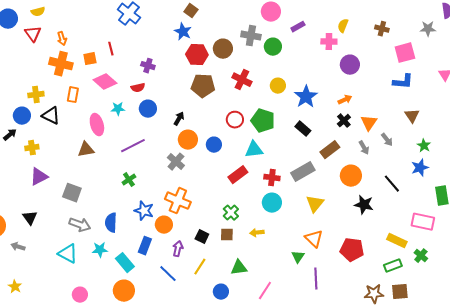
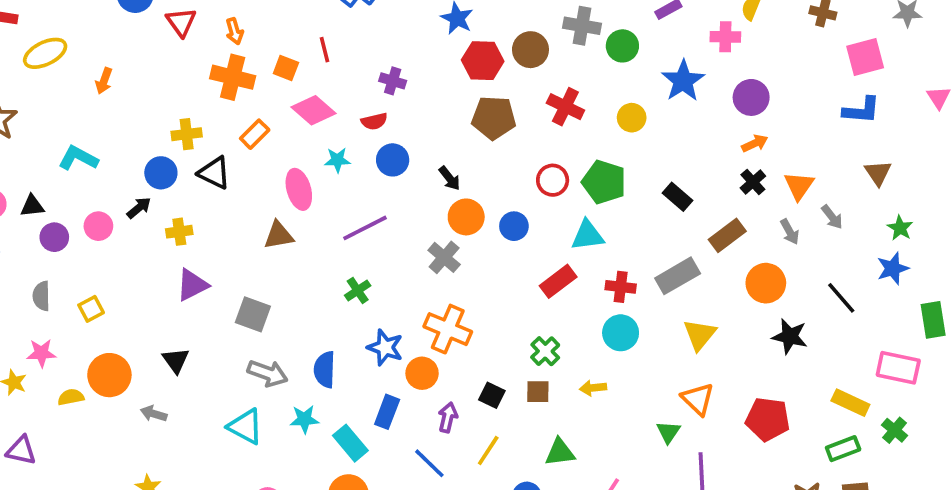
orange square: (90, 59) -> (286, 68), turned 32
purple circle: (350, 65) -> (751, 97), moved
orange rectangle: (73, 95) -> (255, 134), turned 35
blue star: (306, 97) -> (683, 81), moved
black arrow: (179, 119) -> (450, 178), turned 112

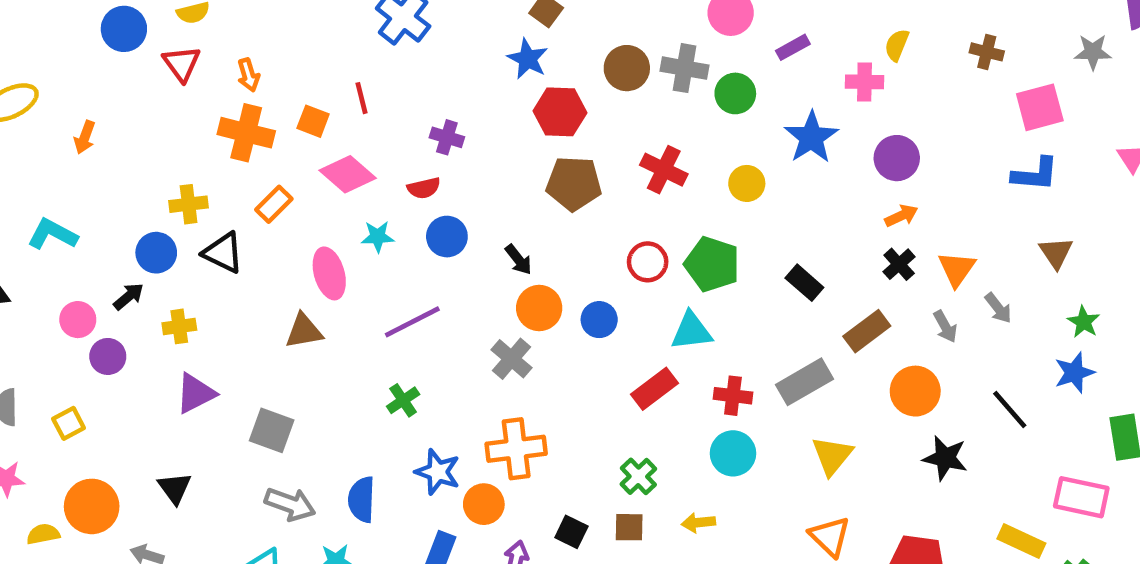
brown circle: (530, 50) -> (627, 68), moved
purple circle: (54, 237) -> (108, 356), moved
orange cross: (448, 329) -> (516, 449), turned -30

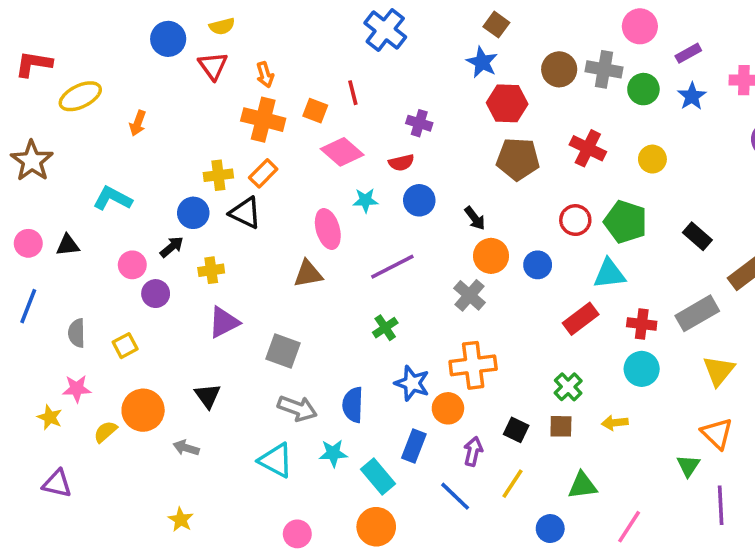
blue star: (811, 137) -> (692, 96), moved, size x0.7
orange rectangle: (274, 204) -> (263, 173), moved
yellow semicircle: (43, 534) -> (105, 432), turned -30

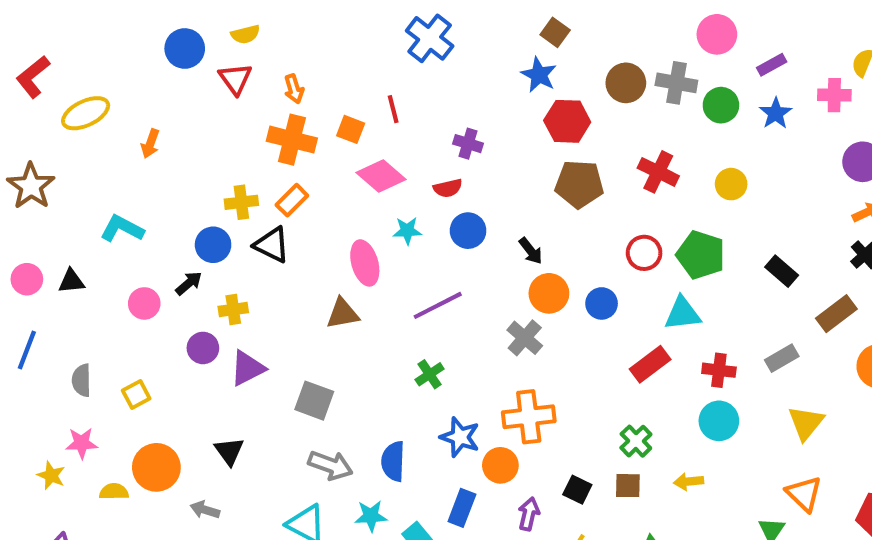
red L-shape: (34, 64) -> (33, 77), turned -48
purple circle: (156, 294) -> (203, 348), moved
gray rectangle: (697, 313) -> (782, 358), size x0.7
yellow semicircle: (105, 432) -> (114, 492), turned 40

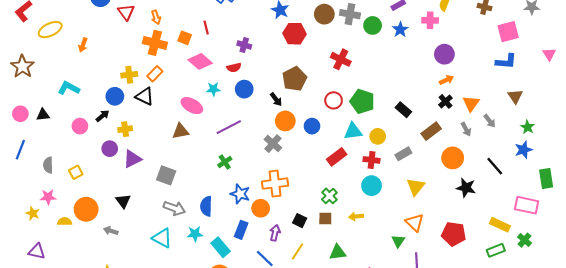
brown pentagon: (579, 184) -> (295, 79), moved, turned -30
yellow circle: (731, 184) -> (378, 136), moved
pink ellipse: (365, 263) -> (192, 106), turned -45

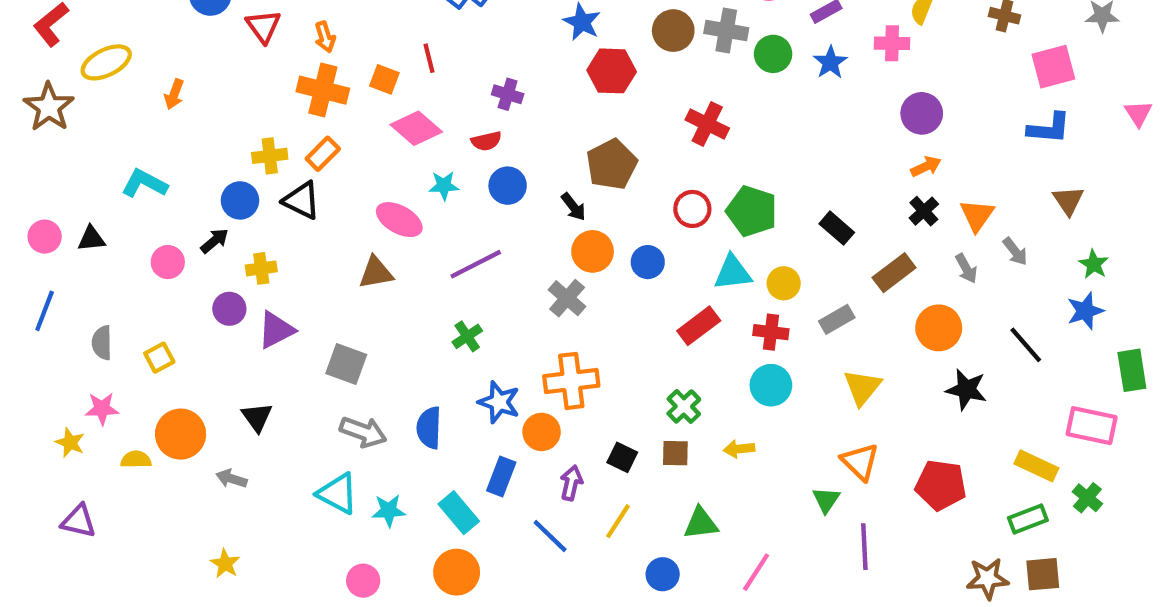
brown star: (22, 67) -> (49, 107), moved
cyan star: (195, 234) -> (389, 511), moved

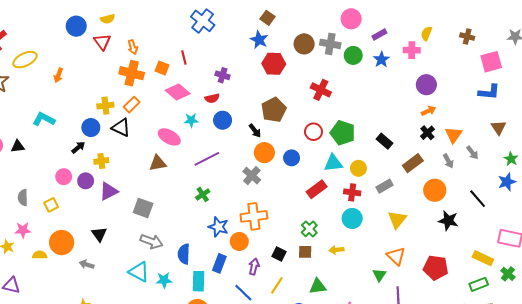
pink circle: (168, 262) -> (64, 177), moved
blue semicircle: (429, 428) -> (184, 254), moved
cyan rectangle: (459, 513) -> (199, 281), turned 42

